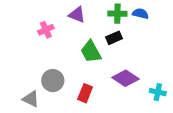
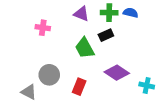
purple triangle: (77, 15) -> (81, 14), moved
pink cross: (46, 30) -> (43, 28), turned 32

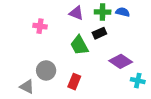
purple diamond: (117, 73) -> (121, 61), moved

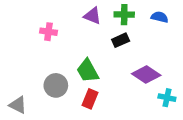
blue semicircle: (123, 12) -> (160, 17), moved
green trapezoid: (79, 45) -> (88, 71), moved
gray triangle: (27, 87) -> (18, 105), moved

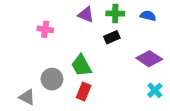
purple diamond: (146, 74) -> (149, 59), moved
cyan cross: (167, 98) -> (155, 90), turned 35
gray triangle: (18, 105) -> (27, 97), moved

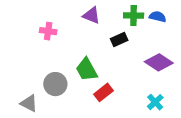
green cross: (115, 13) -> (134, 15), moved
cyan cross: (155, 90) -> (155, 102), moved
red rectangle: (84, 91) -> (103, 92), moved, turned 30

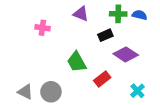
purple diamond: (159, 62) -> (126, 54), moved
gray circle: (55, 84) -> (51, 92), moved
red rectangle: (103, 92) -> (102, 79), moved

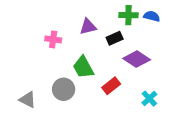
purple triangle: (81, 14) -> (88, 27), moved, turned -35
pink cross: (42, 28) -> (53, 39), moved
gray circle: (51, 92) -> (64, 89), moved

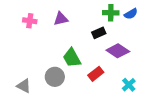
blue semicircle: (152, 16) -> (131, 14), turned 136
purple triangle: (88, 27) -> (61, 19), moved
pink cross: (53, 39) -> (30, 21), moved

